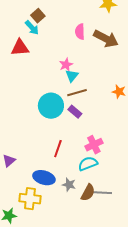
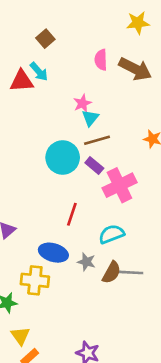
cyan arrow: (32, 28) -> (39, 72), moved
pink cross: (94, 145) -> (119, 185), moved, size x1.4

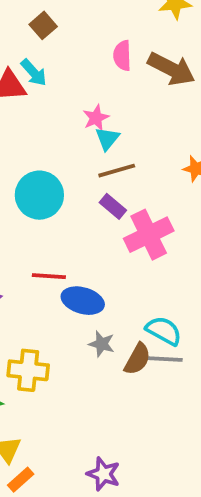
cyan circle: (63, 158) -> (39, 195), moved
red line: (72, 214) -> (49, 276), moved, turned 75
cyan semicircle: (111, 234) -> (164, 331), moved, turned 50
blue ellipse: (53, 253) -> (83, 301), moved

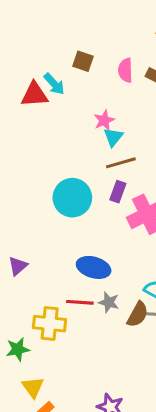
brown square: (43, 25) -> (83, 61), moved, turned -30
cyan circle: (39, 195) -> (72, 198), moved
purple rectangle: (113, 206) -> (118, 192), turned 70
red line: (49, 276) -> (80, 302), moved

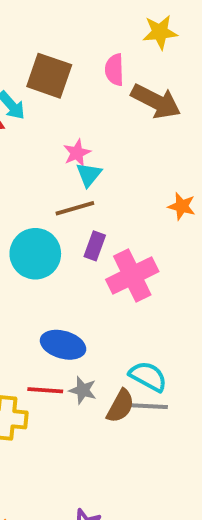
brown square: (83, 61) -> (49, 76), size x1.6
pink semicircle: (125, 70) -> (114, 70), moved
brown line: (121, 163) -> (75, 208), moved

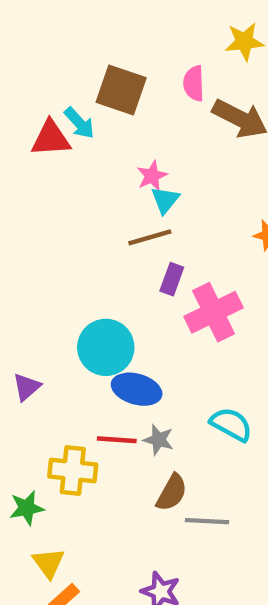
cyan circle: (35, 254) -> (106, 347), moved
brown semicircle: (120, 406) -> (172, 493), moved
gray line: (148, 406) -> (207, 521), moved

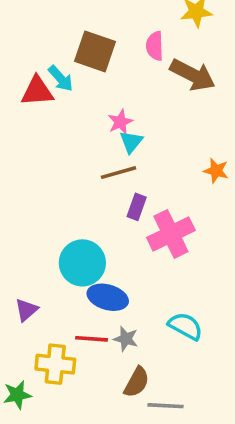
purple triangle: (27, 387) -> (26, 310), moved

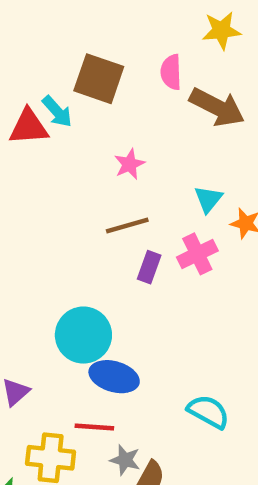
cyan triangle: (131, 142) -> (208, 199), moved
pink cross: (171, 234) -> (197, 254), moved, size x0.7
gray star: (126, 339) -> (125, 460), moved

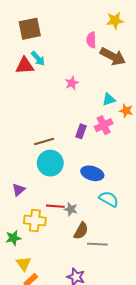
brown square: (99, 79) -> (30, 29), moved, turned -30
cyan triangle: (208, 199) -> (109, 99), turned 32
brown line: (127, 225) -> (44, 142), moved
blue ellipse: (114, 377) -> (92, 173), moved
gray star: (125, 460) -> (71, 209), moved

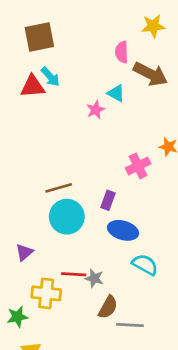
cyan triangle: (109, 99) -> (116, 93), moved, turned 48
purple rectangle: (81, 131) -> (108, 200), moved

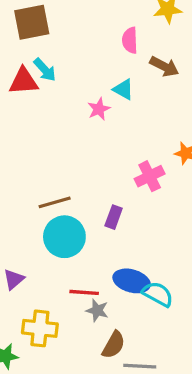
brown arrow: (150, 74) -> (164, 66), size x0.7
blue ellipse: (123, 230) -> (132, 281), moved
red line: (74, 274) -> (84, 292), moved

